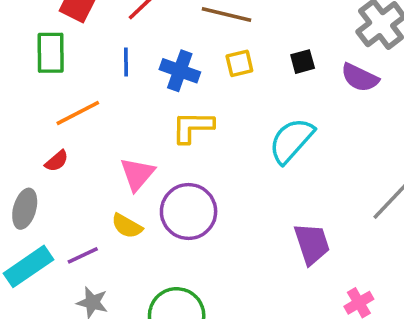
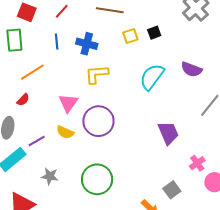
yellow square: (239, 63) -> (130, 36), moved
purple semicircle: (360, 78) -> (192, 69), moved
purple line: (83, 255) -> (37, 141), moved

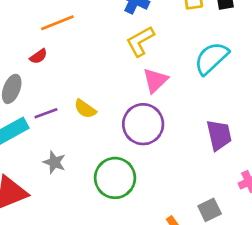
yellow L-shape: (97, 74) -> (140, 41), turned -35
pink triangle: (68, 103) -> (155, 80), moved
purple circle: (98, 121) -> (143, 124), moved

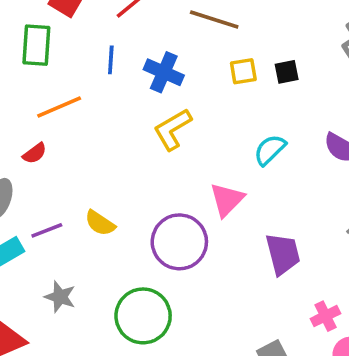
cyan semicircle: (211, 58) -> (270, 150), size x0.7
pink triangle: (155, 80) -> (227, 200), moved

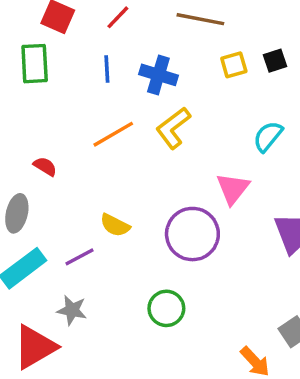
orange line: (59, 107) -> (113, 134), moved
red semicircle: (35, 153) -> (45, 166), turned -105
purple line: (47, 230) -> (80, 257), moved
gray star: (60, 297) -> (72, 310), moved
green circle: (143, 316) -> (166, 308), size x0.7

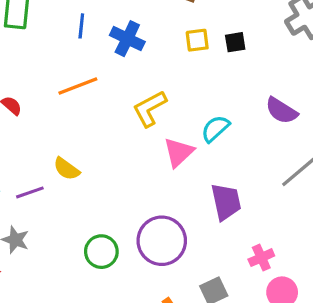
yellow L-shape: (173, 128) -> (150, 109), moved
cyan semicircle: (268, 136) -> (215, 129), moved
purple circle: (192, 234) -> (162, 241), moved

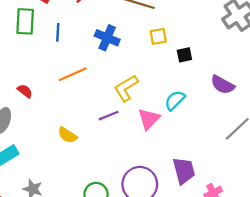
blue line: (81, 26) -> (58, 32), moved
black square: (235, 42) -> (184, 55), moved
purple line: (30, 192) -> (109, 116), moved
purple trapezoid: (226, 202) -> (184, 171), moved

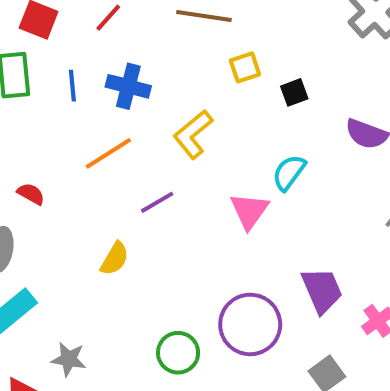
blue cross: (107, 38) -> (128, 86), moved
yellow L-shape: (126, 88) -> (193, 134), moved
purple line: (109, 116) -> (157, 202), moved
yellow semicircle: (67, 135) -> (115, 259), turned -84

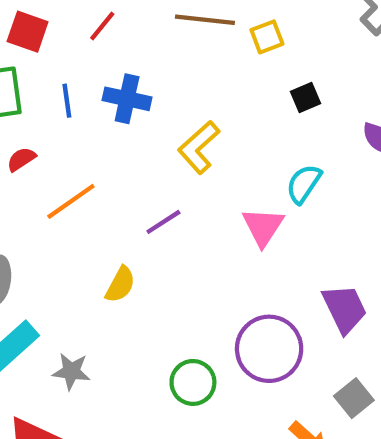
yellow square: (245, 67) -> (267, 37), moved
orange line: (108, 153) -> (71, 201), moved
red semicircle: (31, 194) -> (21, 159), moved, turned -60
gray star: (69, 359) -> (71, 371), moved

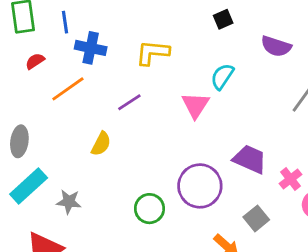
blue cross: (127, 99) -> (91, 48), moved
yellow L-shape: (199, 147) -> (153, 53), turned 48
purple trapezoid: (345, 309) -> (250, 159), turned -40

